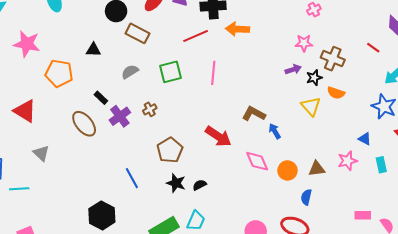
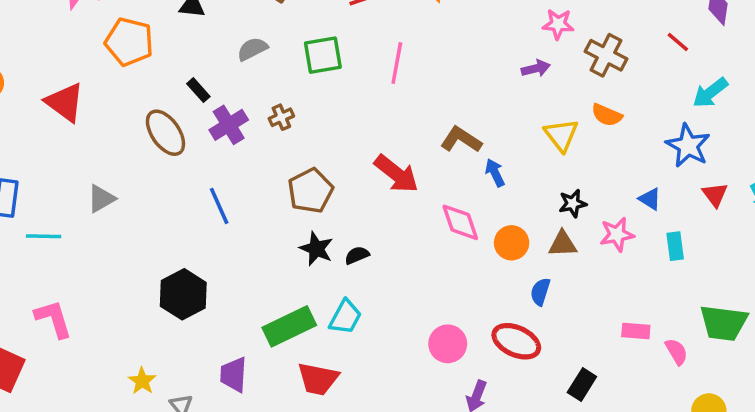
black star: (314, 78) -> (573, 203), moved
gray triangle: (41, 153) -> (101, 199), moved, turned 42
blue line: (132, 178) -> (219, 206), moved

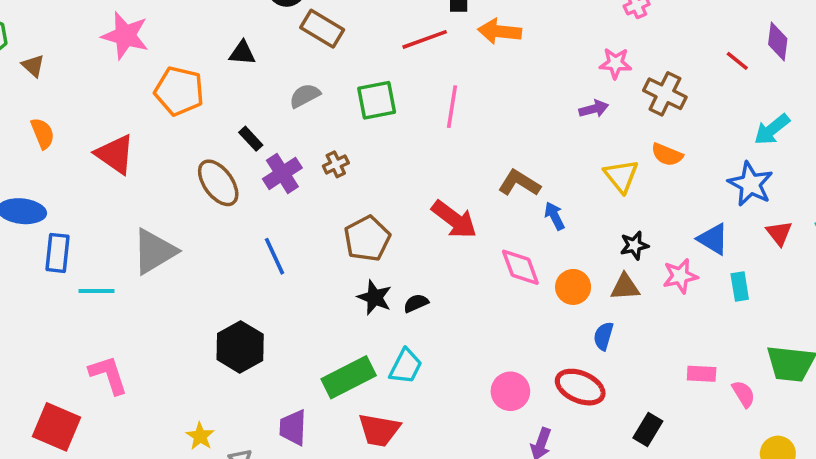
red line: (678, 42) -> (737, 61), moved
gray triangle: (101, 199) -> (154, 251), size x1.6
blue triangle: (650, 199) -> (713, 239), size x1.4

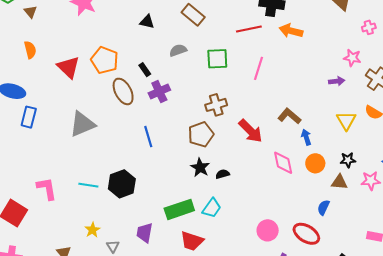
orange pentagon: (179, 91) -> (104, 60), moved
brown cross: (336, 164) -> (216, 105), moved, size x1.5
orange circle: (573, 287) -> (315, 163), moved
cyan line: (97, 291) -> (88, 185), moved

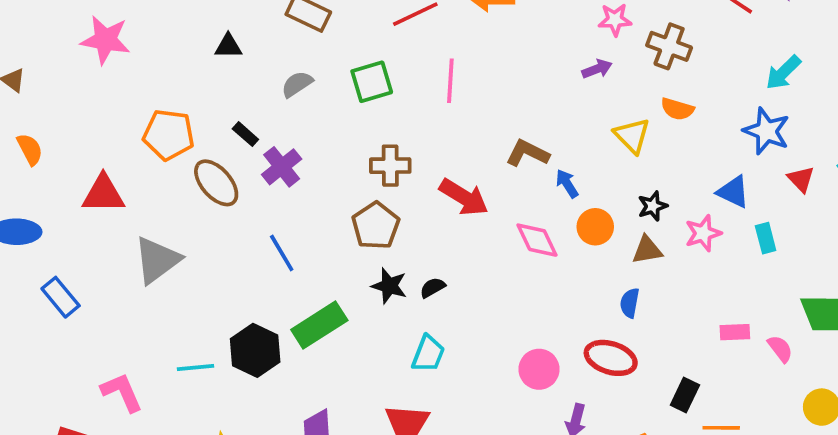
red triangle: (68, 67) -> (103, 194), moved, turned -30
brown cross: (216, 105) -> (390, 166), turned 30
blue rectangle: (29, 117) -> (61, 297), moved, turned -40
green rectangle: (179, 209) -> (319, 325), moved

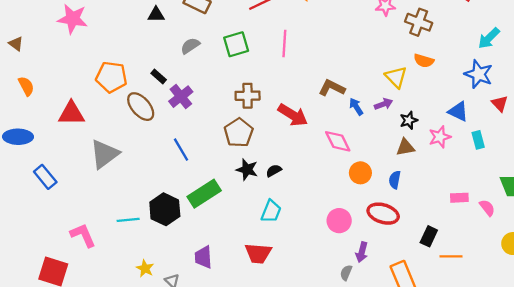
black triangle: (228, 46) -> (156, 15), moved
purple arrow: (597, 69) -> (383, 104), moved
orange circle: (595, 227) -> (360, 173), moved

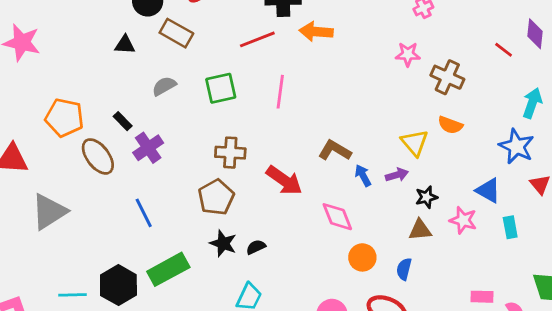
cyan arrow: (489, 38) -> (532, 103), turned 150
pink star: (440, 137) -> (463, 220), turned 30

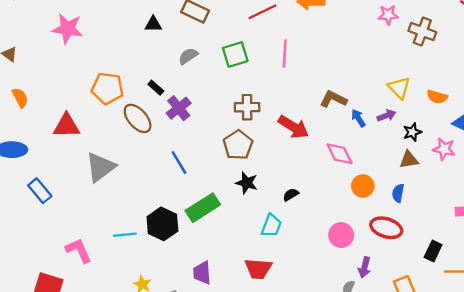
orange semicircle: (450, 125) -> (437, 97), moved
black semicircle: (256, 247) -> (291, 195), moved

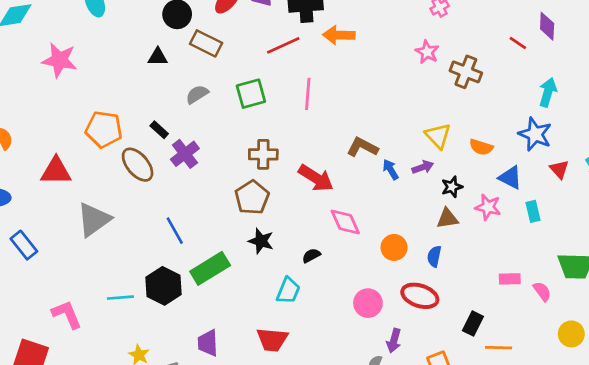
pink star: (388, 15) -> (427, 52), turned 30
pink diamond: (340, 154) -> (345, 222), moved
blue line: (179, 162) -> (175, 231), moved

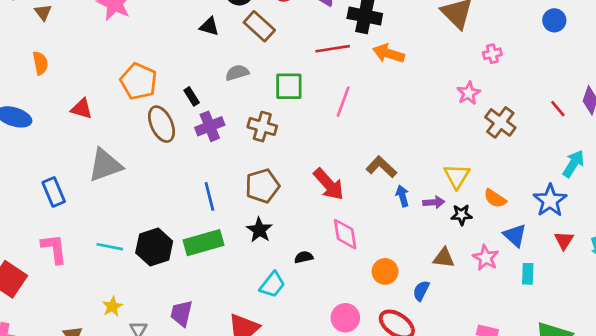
brown cross: (263, 154) -> (262, 127), moved
red triangle: (56, 171) -> (82, 109), size x0.7
black star: (452, 187) -> (461, 215), moved
blue line: (175, 231) -> (209, 196), moved
blue rectangle: (24, 245) -> (54, 192), moved

